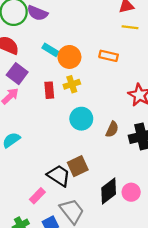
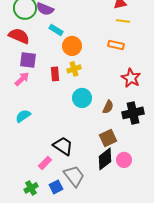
cyan rectangle: (50, 50) -> (56, 30), moved
orange rectangle: (109, 56) -> (116, 45), moved
purple square: (17, 74) -> (28, 60), turned -30
brown square: (78, 166) -> (108, 138), moved

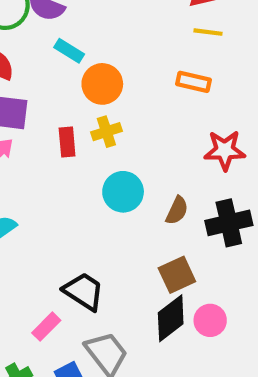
red star: (131, 78) -> (225, 150), turned -30

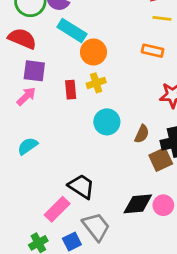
cyan rectangle: (69, 51) -> (72, 31), size x1.5
brown square: (177, 275) -> (161, 160), moved
black diamond: (171, 318) -> (138, 204), turned 32
pink rectangle: (46, 327) -> (57, 209), size x1.4

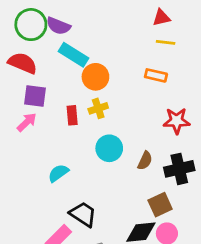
cyan semicircle: (28, 146) -> (58, 173), moved
brown square: (161, 160) -> (160, 205), moved

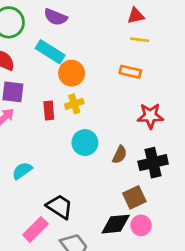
purple semicircle: (58, 26) -> (56, 17), moved
cyan semicircle: (58, 173) -> (22, 171), moved

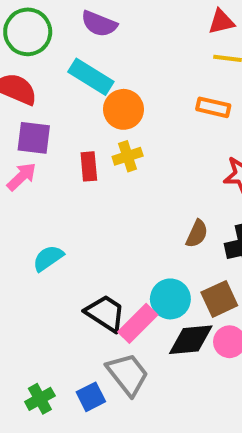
cyan circle: (85, 143) -> (170, 299), moved
pink rectangle: (35, 229) -> (138, 323), moved

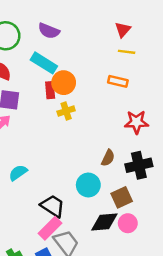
red triangle: (221, 22) -> (123, 30), turned -35
red rectangle: (89, 166) -> (50, 90), moved
cyan circle: (170, 299) -> (88, 185), moved
pink rectangle: (138, 323) -> (50, 228), moved

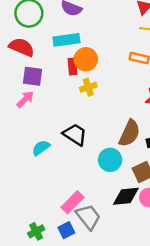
cyan rectangle: (44, 63) -> (66, 40), turned -40
brown semicircle: (108, 158) -> (129, 133), size x1.6
black trapezoid: (53, 206) -> (75, 134), moved

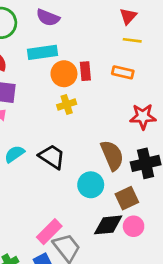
red rectangle: (73, 67) -> (85, 71), moved
brown semicircle: (129, 133) -> (112, 155), turned -48
cyan semicircle: (41, 148) -> (14, 154), moved

